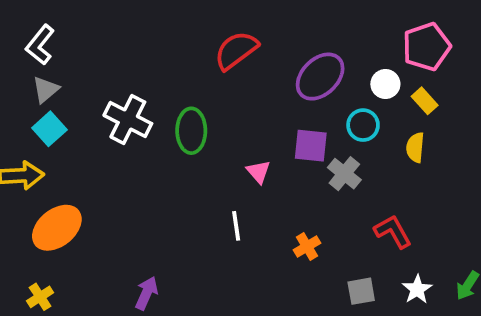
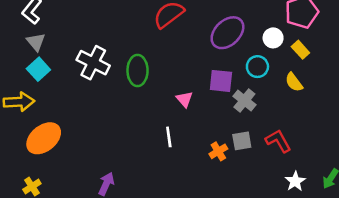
gray triangle: (46, 90) -> (36, 42), turned -30
yellow semicircle: (415, 147) -> (294, 82), turned -42
gray square: (361, 291) -> (242, 141), moved

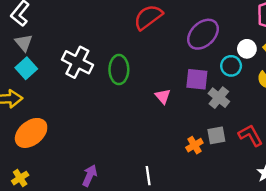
white circle: (273, 38) -> (247, 49), moved
white line: (169, 137) -> (148, 176), moved

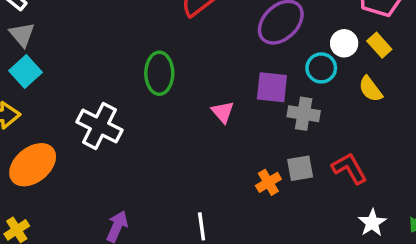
white cross: (77, 62) -> (99, 126), moved
gray cross: (219, 98) -> (304, 114), turned -30

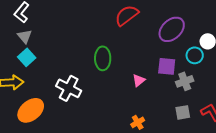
pink triangle: (223, 112) -> (139, 80), turned 32
gray cross: (304, 114) -> (185, 81), turned -30
orange cross: (268, 182) -> (138, 122), moved

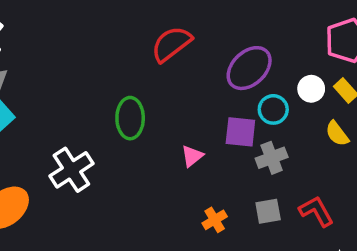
cyan circle: (195, 55) -> (273, 109), moved
white cross: (69, 88) -> (71, 170), turned 30
orange cross: (138, 122) -> (215, 220), moved

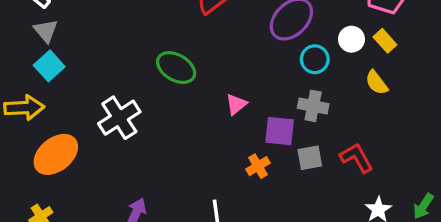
green ellipse: (130, 118) -> (176, 68), turned -60
purple square: (240, 132) -> (280, 131), moved
gray cross: (272, 158) -> (313, 106), turned 32

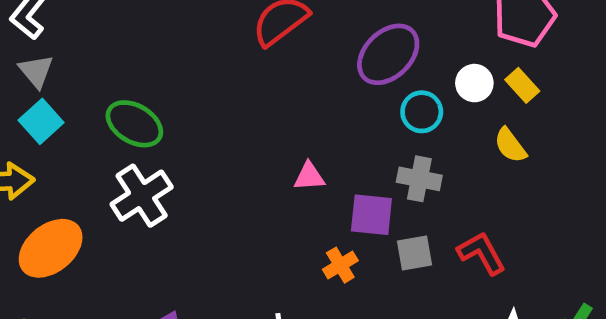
green ellipse: (176, 68) -> (134, 124), moved
pink triangle: (236, 104) -> (309, 176), turned 35

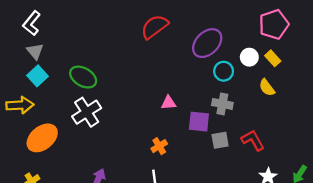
orange cross: (340, 265) -> (159, 146), moved

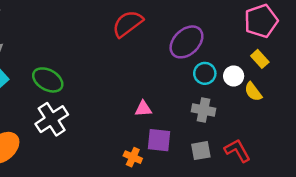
white circle: (249, 57) -> (234, 76), moved
purple square: (199, 122) -> (159, 140), moved
orange cross: (159, 146) -> (133, 157), turned -35

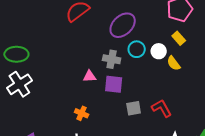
green ellipse: (48, 80) -> (16, 54), turned -30
gray cross: (203, 110) -> (112, 59), moved
purple square: (159, 140) -> (114, 84), moved

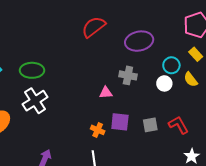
purple ellipse: (123, 25) -> (139, 41), turned 32
cyan circle: (137, 49) -> (171, 65), moved
white circle: (159, 51) -> (164, 83), moved
purple square: (114, 84) -> (120, 122), moved

